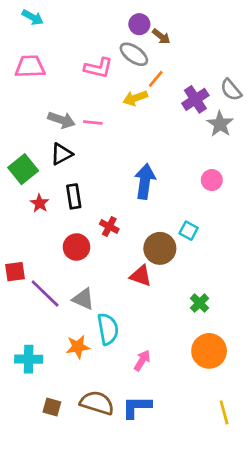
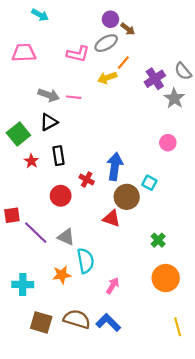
cyan arrow: (33, 17) -> (40, 15), moved
gray ellipse: (134, 54) -> (106, 43), turned -65
blue arrow: (145, 181) -> (115, 167), moved
brown square: (52, 407) -> (41, 322), size x1.5
blue L-shape: (137, 407) -> (108, 322), turned 45

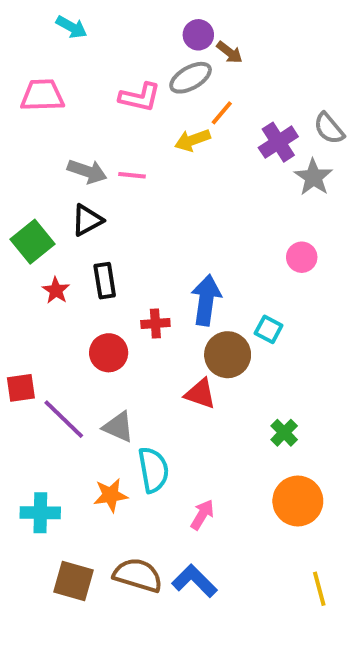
red cross: (87, 180) -> (155, 324), turned -32

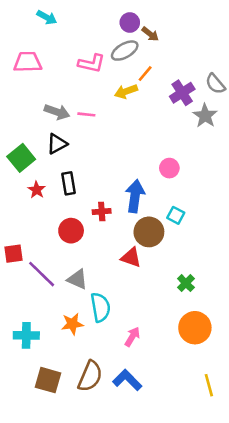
pink circle: (302, 257) -> (169, 168), moved
brown semicircle: (138, 575) -> (90, 376), turned 96

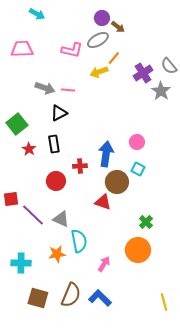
black triangle: (57, 144) -> (59, 113), moved
pink circle: (169, 168) -> (137, 142), moved
orange circle: (195, 328) -> (138, 250), moved

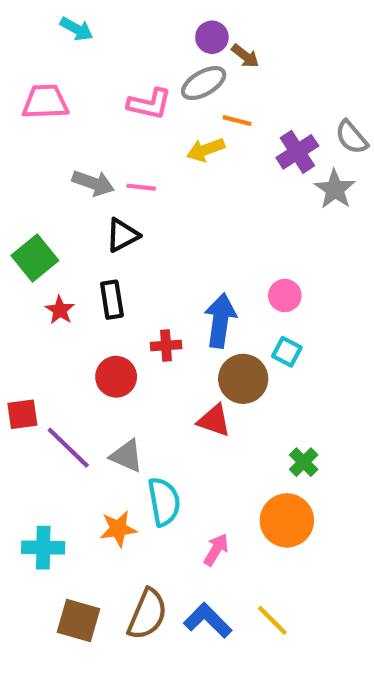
orange line: (114, 58) -> (237, 121), turned 64
yellow line: (164, 302) -> (272, 620), moved, turned -30

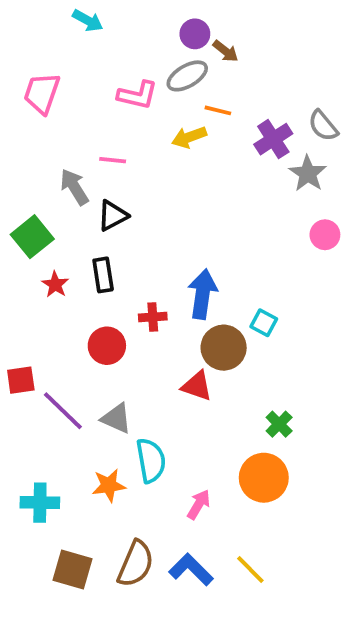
cyan arrow: (77, 29) -> (88, 20), moved
pink trapezoid: (45, 102) -> (42, 93), turned -69
gray arrow: (93, 183) -> (74, 187), moved, turned -141
pink line: (141, 187) -> (113, 160), moved
pink circle: (285, 296) -> (325, 235), moved

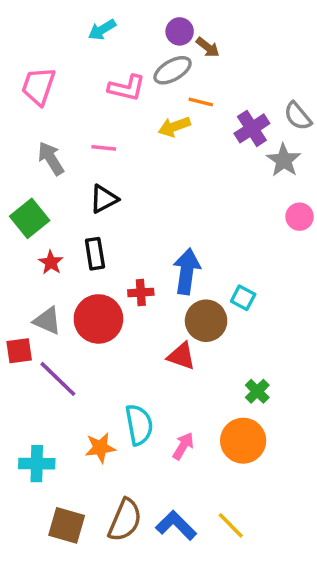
cyan arrow: (88, 20) -> (102, 30), moved, turned 120
gray arrow: (74, 187) -> (51, 158), moved
red circle: (107, 346) -> (98, 319), size x1.4
gray triangle: (116, 418) -> (47, 321), moved
pink arrow: (199, 504) -> (183, 446), moved

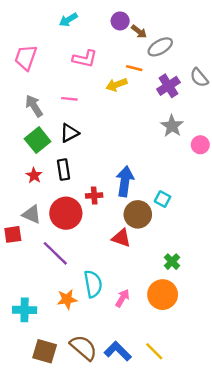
gray ellipse: (173, 70) -> (160, 47), moved
gray star: (284, 160) -> (172, 126), moved
green square: (30, 218) -> (38, 140), moved
purple line: (58, 379) -> (55, 253), moved
brown semicircle: (125, 520) -> (84, 348), turned -72

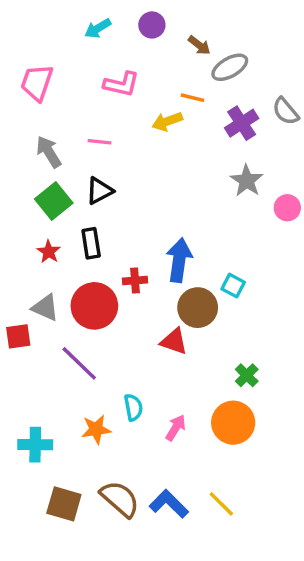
purple circle: (120, 21) -> (152, 25), moved
cyan semicircle: (93, 284) -> (133, 407), size x0.7

